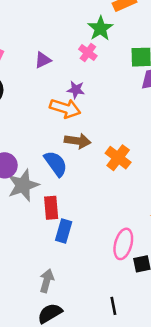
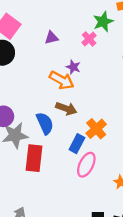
red rectangle: (51, 208) -> (34, 158), size x1.4
blue rectangle: (64, 231) -> (77, 144), moved
pink ellipse: (123, 244) -> (86, 165), moved

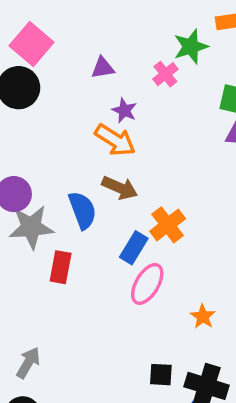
purple star: (73, 67) -> (124, 110), moved
red rectangle: (34, 158) -> (61, 267), size x0.7

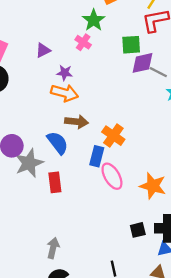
pink ellipse: (147, 284) -> (112, 176), turned -44
orange star: (203, 317) -> (153, 186), size x1.6

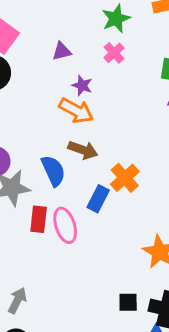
green star: (94, 20) -> (116, 19), moved
pink ellipse: (112, 176) -> (65, 225), moved

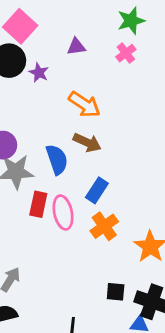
purple star: (82, 85) -> (39, 73), moved
orange cross: (125, 178) -> (104, 226), moved

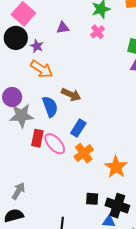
orange arrow: (84, 104) -> (41, 69), moved
pink ellipse: (63, 212) -> (55, 144), turned -30

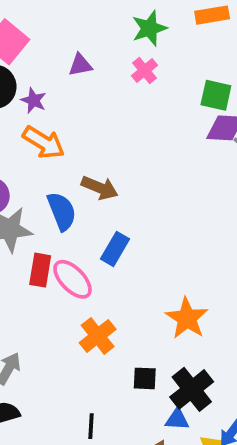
orange cross: (84, 153) -> (98, 336), moved
black cross: (117, 206) -> (192, 389), turned 35

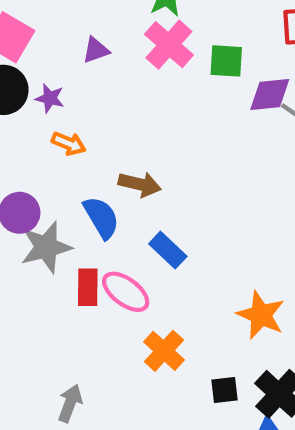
pink cross: (145, 70) -> (169, 45), size x1.6
green square: (216, 95) -> (226, 61), moved
orange arrow: (44, 142) -> (69, 143), size x0.7
blue rectangle: (115, 249) -> (168, 250), turned -68

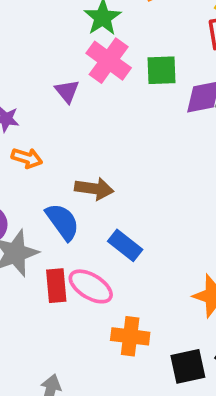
purple triangle: (96, 50) -> (67, 91), moved, turned -44
orange cross: (164, 351) -> (130, 336), turned -30
black square: (224, 390) -> (188, 366), size x1.4

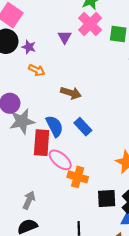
blue semicircle: (63, 222) -> (55, 126), moved
red rectangle: (56, 286) -> (42, 143), size x1.4
pink ellipse: (91, 286) -> (60, 160), moved

